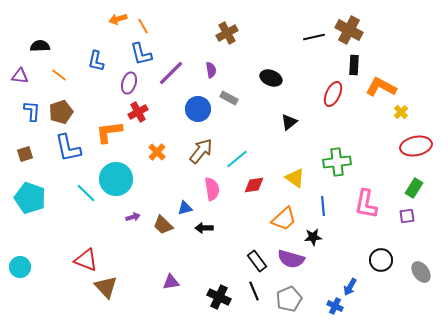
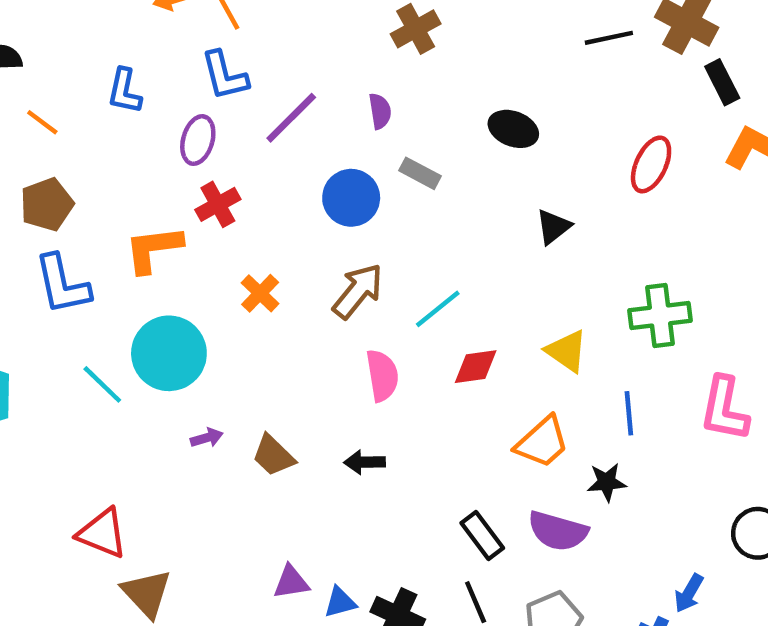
black rectangle: (354, 65) -> (722, 82), moved, turned -30
blue triangle: (185, 208) -> (340, 602), moved

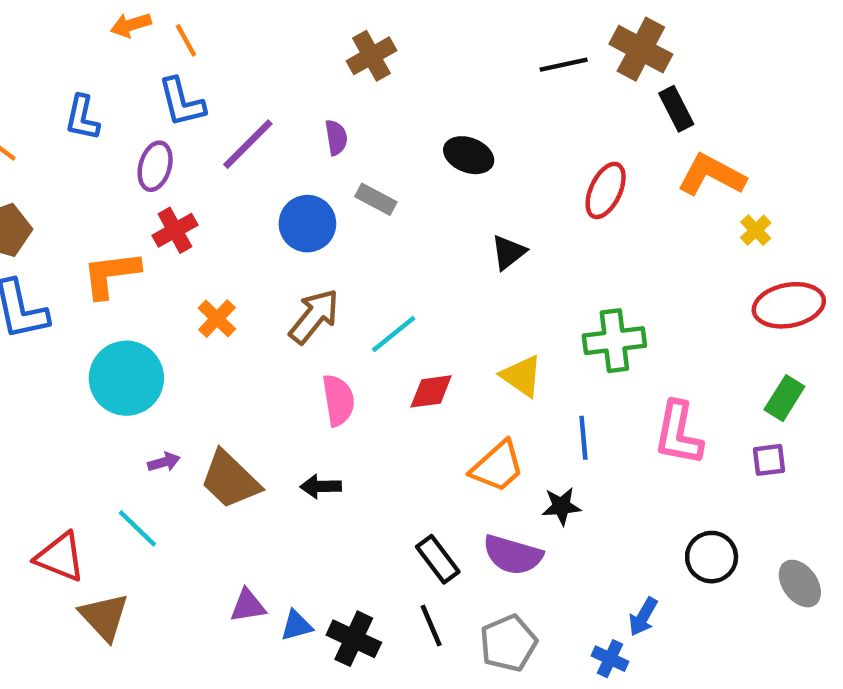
cyan line: (102, 384) -> (137, 528), moved
brown trapezoid: (273, 456) -> (230, 480), size x1.4

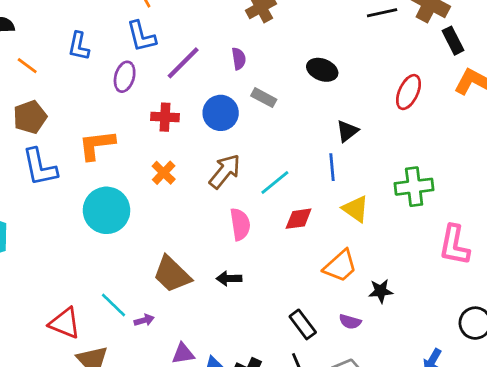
red cross: (175, 230) -> (165, 117), moved, turned 32
blue line: (583, 438) -> (332, 167), moved
purple arrow: (164, 462) -> (144, 320), moved
purple semicircle: (513, 555) -> (350, 322), size x0.6

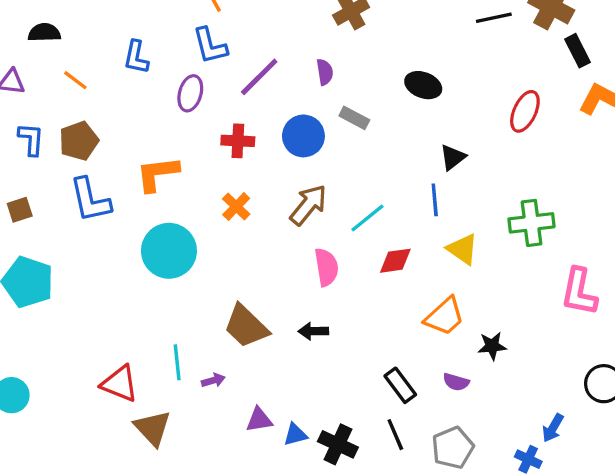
cyan line: (113, 305) -> (177, 362), turned 40

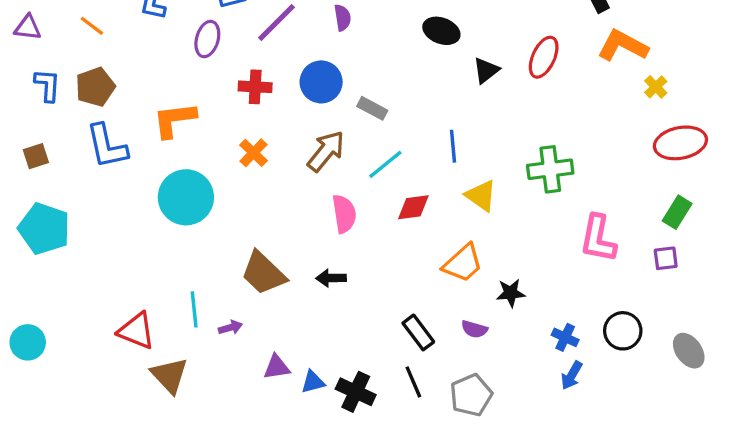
gray rectangle: (354, 118) -> (372, 108), moved
black triangle: (453, 157) -> (486, 70), moved
blue cross: (528, 459) -> (565, 337), moved

